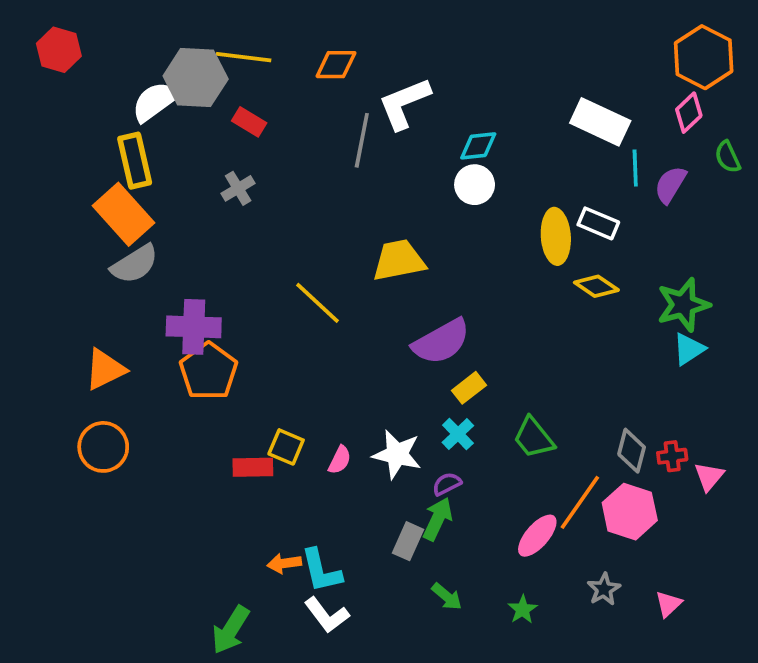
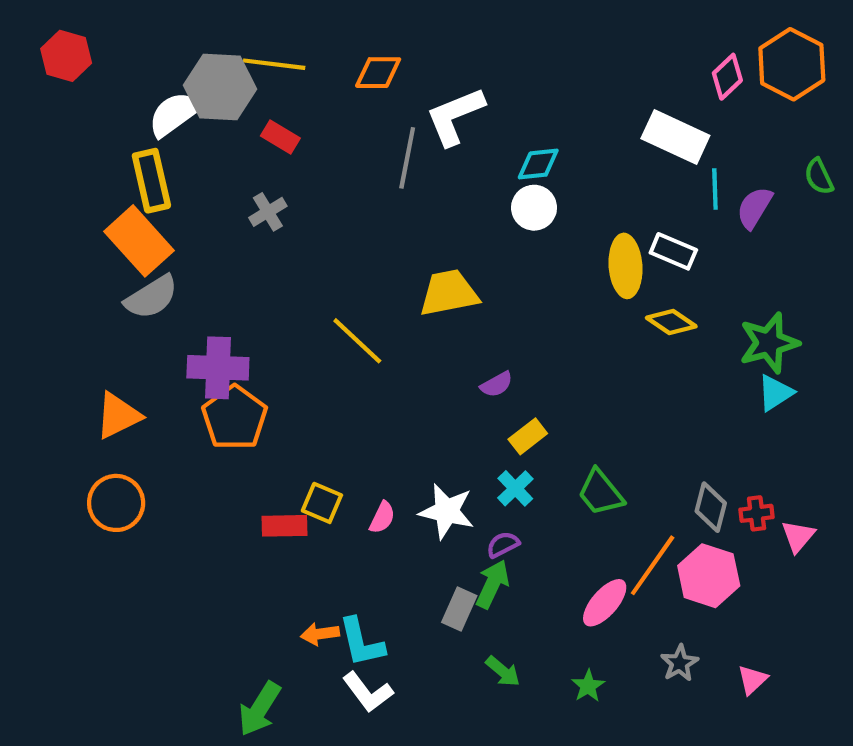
pink diamond: (689, 113) -> (727, 77), moved
purple semicircle: (441, 342) -> (497, 384), size x0.5

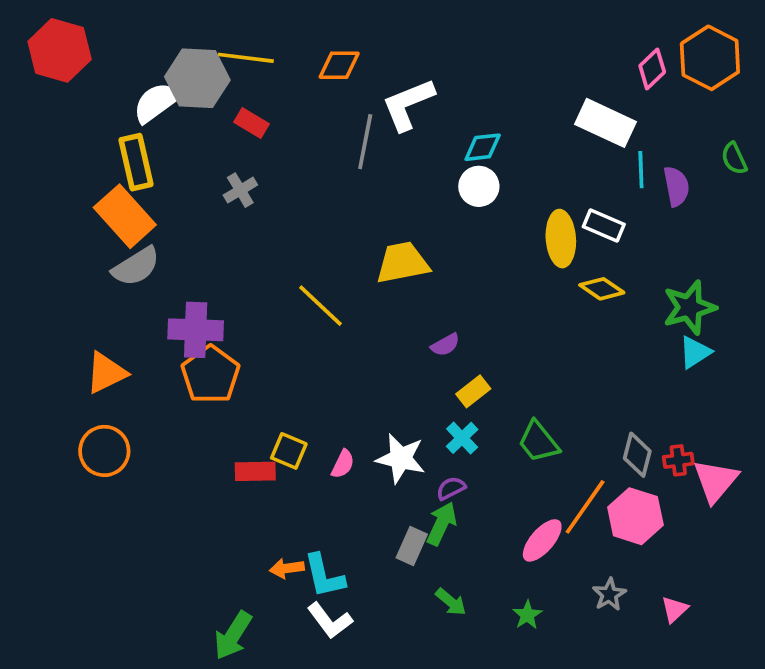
red hexagon: (66, 56) -> (60, 50), size x1.4
purple semicircle: (754, 208) -> (676, 186), turned 138
pink triangle: (798, 536) -> (716, 481), size x1.5

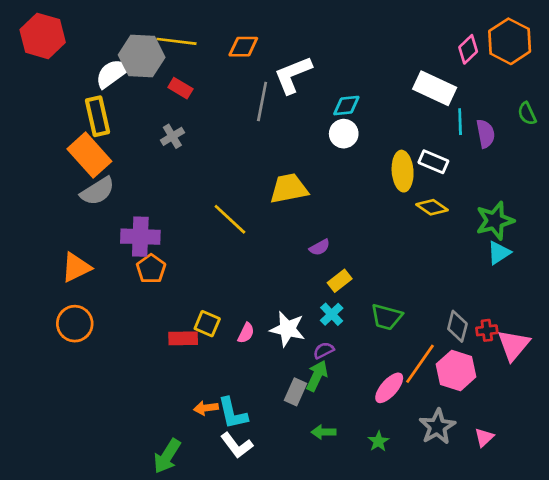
orange pentagon: (211, 375) -> (151, 269), size x0.7
green trapezoid: (538, 442) -> (387, 317), turned -36
gray star: (609, 594) -> (437, 427), size x1.5
green arrow: (451, 602) -> (324, 432), turned 140

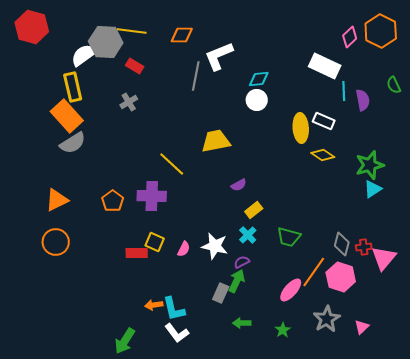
purple cross: (140, 237) -> (152, 196), moved

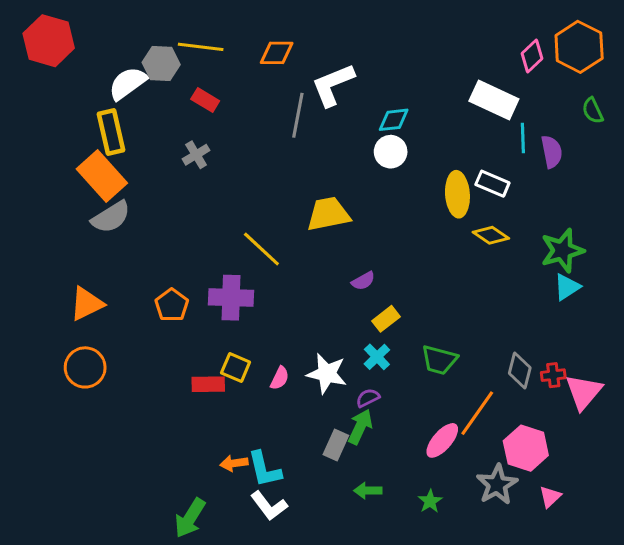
gray hexagon: (106, 42) -> (161, 64), size x0.7
green semicircle: (394, 85) -> (593, 111), moved
pink hexagon: (341, 277) -> (526, 448), moved

